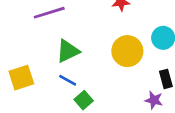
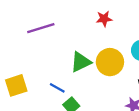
green triangle: (68, 51) -> (81, 62), moved

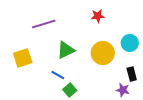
green triangle: (81, 62) -> (66, 50), moved
yellow square: (16, 85) -> (23, 58), moved

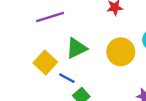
yellow square: (23, 58) -> (45, 63), moved, turned -30

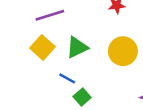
yellow square: (45, 63) -> (42, 47), moved

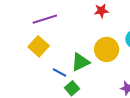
green triangle: (77, 47) -> (80, 62), moved

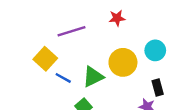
purple line: (45, 19) -> (72, 31), moved
blue line: (59, 72) -> (63, 78), moved

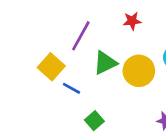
purple line: (72, 31) -> (81, 36), turned -44
green triangle: (93, 77) -> (105, 63), moved

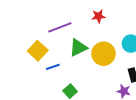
purple line: (81, 36) -> (60, 27), turned 40
blue line: (71, 88) -> (53, 67), turned -48

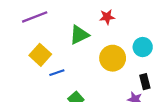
purple line: (60, 27) -> (35, 17), moved
green triangle: (78, 48) -> (79, 35), moved

